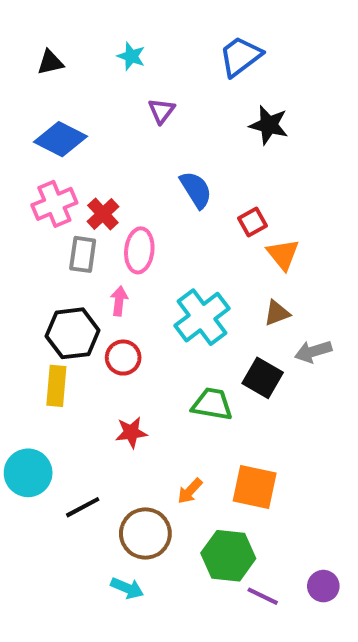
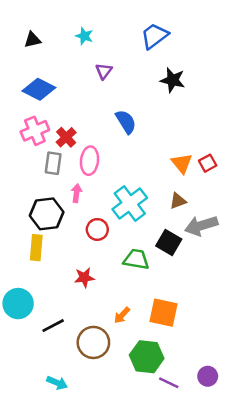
red square: (253, 222) -> (208, 163), moved
gray arrow: (313, 351) -> (201, 226), size x1.4
red circle: (123, 358) -> (97, 229), moved
cyan arrow: (127, 588) -> (57, 383), moved

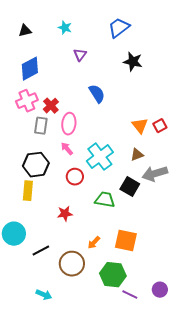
blue diamond: (39, 89) -> (30, 69), turned -55
pink arrow: (77, 193) -> (67, 149), moved, turned -48

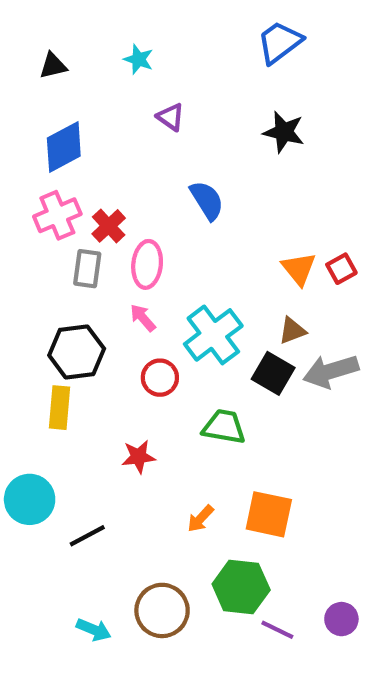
blue trapezoid: (119, 28) -> (280, 42), moved
purple triangle: (80, 55) -> (171, 117), turned -32
black square: (130, 187) -> (273, 373), moved
brown circle: (72, 264) -> (162, 610), moved

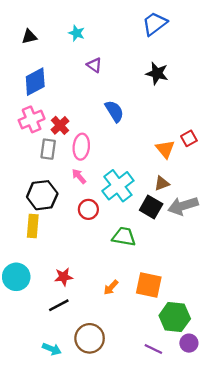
red square: (341, 269) -> (189, 138), moved
red star: (139, 457) -> (64, 277), moved
black line: (87, 536) -> (59, 305), moved
green hexagon: (241, 587) -> (175, 317), moved

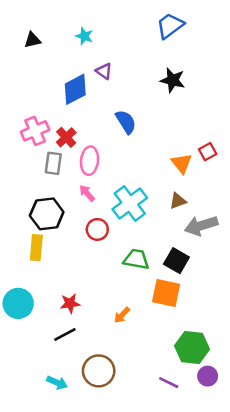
blue diamond: (35, 82) -> (75, 89), moved
black square: (151, 207) -> (176, 261), moved
orange square: (149, 285) -> (166, 293), moved

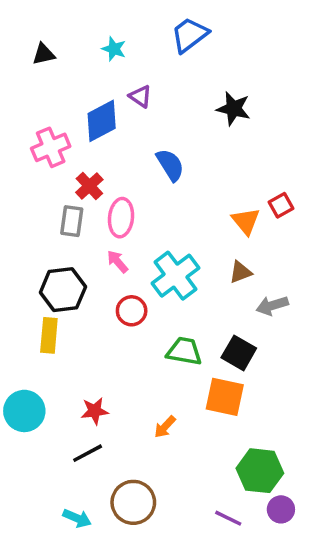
blue trapezoid: (170, 26) -> (190, 35), moved
pink cross: (35, 131) -> (51, 147), moved
gray arrow: (201, 226) -> (272, 306), size x0.7

